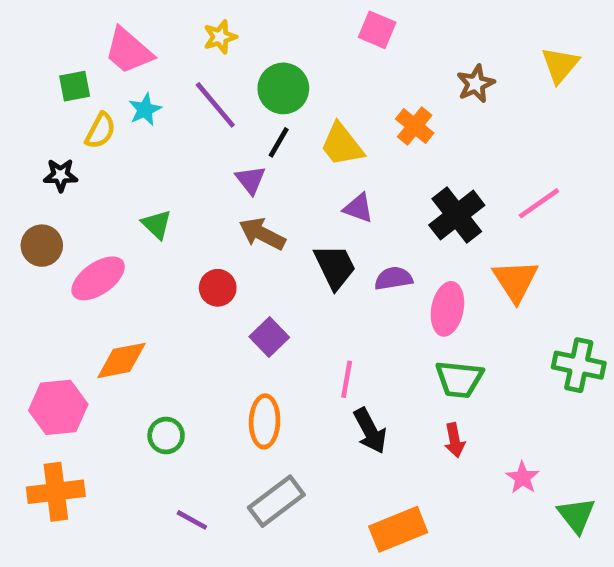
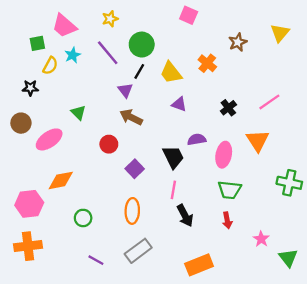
black cross: (457, 215) -> (228, 108), size x0.6
black trapezoid: (335, 267) -> (173, 157), moved

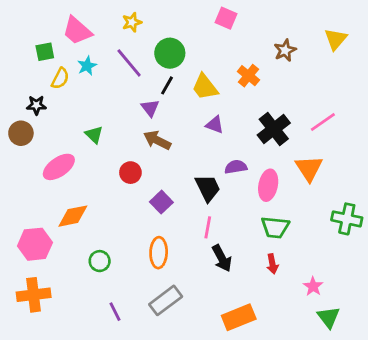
black cross: (228, 108) -> (274, 129), size x1.6
brown circle: (21, 123) -> (21, 133), moved
green triangle: (288, 258) -> (329, 317), moved
purple line: (96, 260) -> (115, 312), turned 35

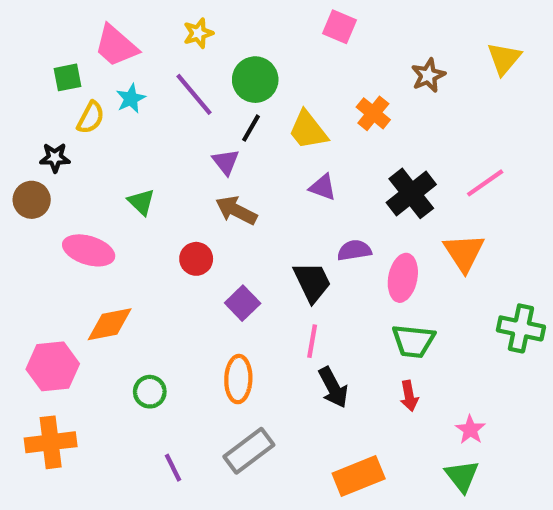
pink ellipse: (59, 167) -> (89, 250), turned 52
green triangle: (329, 317) -> (462, 476), moved

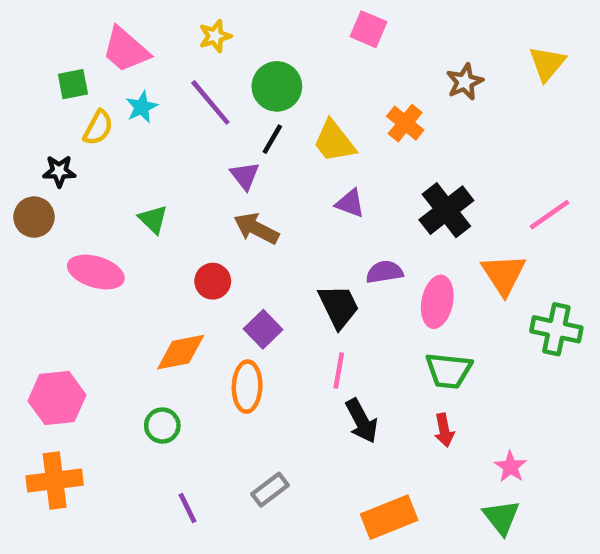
pink line: (485, 183) -> (550, 215), moved
orange diamond: (110, 324) -> (181, 352), moved
green cross: (521, 328) -> (556, 329), moved
orange ellipse: (238, 379) -> (247, 387), moved
gray rectangle: (249, 451) -> (270, 490), size x0.7

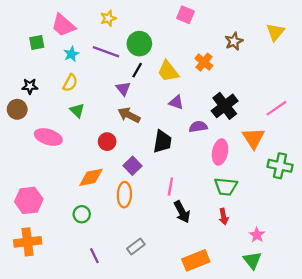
purple line: (210, 102) -> (106, 52), turned -30
yellow semicircle: (98, 128) -> (70, 83), moved
purple semicircle: (385, 272) -> (198, 127), moved
black trapezoid: (339, 306) -> (162, 142), moved, turned 35

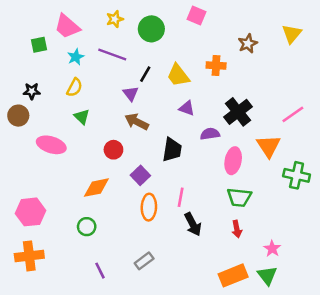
green circle: (139, 44) -> (151, 29), moved
orange cross: (204, 62) -> (216, 66), turned -36
orange ellipse: (124, 195) -> (149, 207), moved
orange rectangle: (196, 260) -> (233, 275), moved

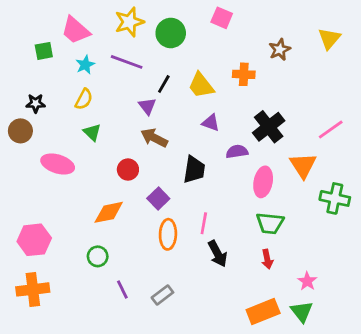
yellow star: (115, 19) -> (129, 22), size x1.5
purple line: (100, 271) -> (122, 289), moved

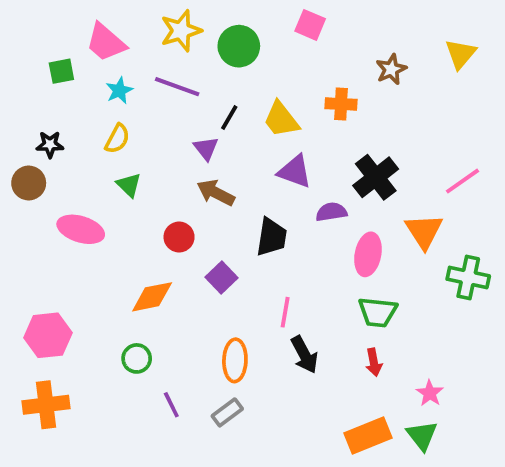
purple triangle: (211, 123) -> (295, 171), size x1.4
orange ellipse: (168, 234) -> (235, 360), moved

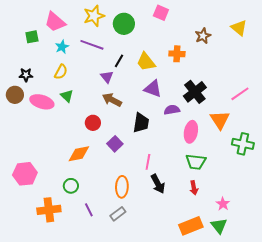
yellow triangle: (461, 54) -> (239, 28), turned -30
pink ellipse: (81, 229) -> (42, 102), moved
orange cross: (46, 405) -> (49, 210), moved

